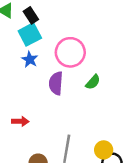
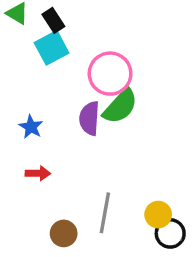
blue star: (30, 59) -> (31, 127), moved
green semicircle: (93, 82) -> (120, 106), moved, size x1.6

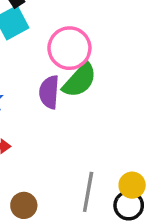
gray line: (105, 213) -> (88, 192), moved
yellow circle: (158, 215) -> (132, 185), moved

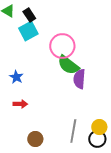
green semicircle: (80, 80) -> (68, 65), turned 85
purple semicircle: (49, 92) -> (79, 79), moved

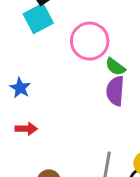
green semicircle: (68, 65) -> (115, 67), moved, size x0.6

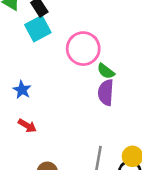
red arrow: (26, 129) -> (27, 126), turned 30

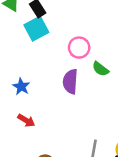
pink circle: (83, 49) -> (79, 48), size x0.7
purple semicircle: (106, 92) -> (70, 82), moved

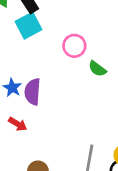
purple semicircle: (70, 82) -> (33, 92), moved

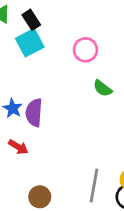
pink circle: (74, 46) -> (85, 50), moved

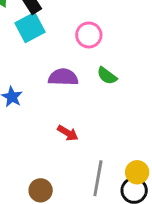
purple semicircle: (34, 113) -> (63, 77), moved, turned 88
red arrow: (18, 147) -> (68, 133), moved

